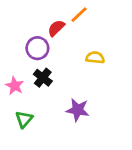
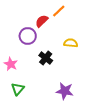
black cross: (43, 78) -> (46, 58), moved
purple star: (78, 110) -> (65, 91), moved

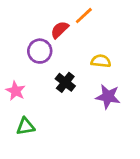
green triangle: (18, 89) -> (26, 126), turned 40
purple star: (65, 91) -> (108, 97), moved

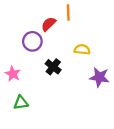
orange line: (84, 16) -> (68, 12), turned -49
purple star: (108, 97) -> (99, 77), moved

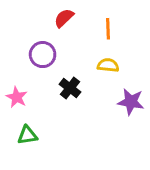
orange line: (68, 12) -> (108, 29), moved
red semicircle: (49, 24) -> (64, 18), moved

